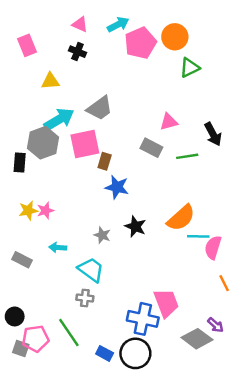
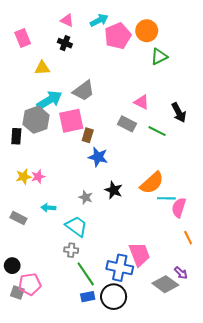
pink triangle: (169, 122) -> (142, 102), turned 42
green line: (187, 156) -> (157, 131), turned 36
green line: (69, 332) -> (86, 274), moved
blue rectangle: (105, 353) -> (88, 297), turned -40

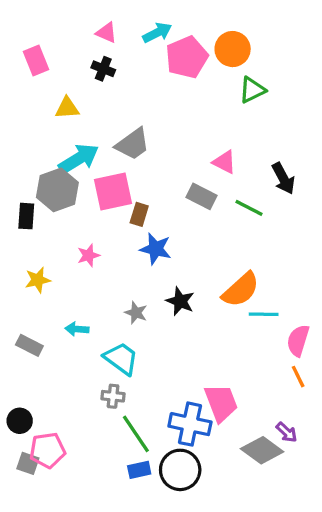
pink star: (38, 177) -> (88, 255), moved
pink semicircle: (179, 208) -> (298, 341), moved

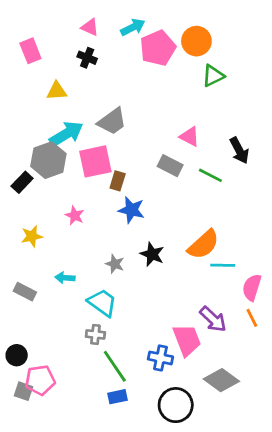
black rectangle: (26, 216) -> (22, 182), turned 40
pink star: (88, 255) -> (75, 215), turned -30
blue cross: (190, 424) -> (160, 358), size x0.7
purple arrow: (287, 432) -> (213, 319), moved, size x1.5
black circle: (180, 470) -> (176, 405), moved

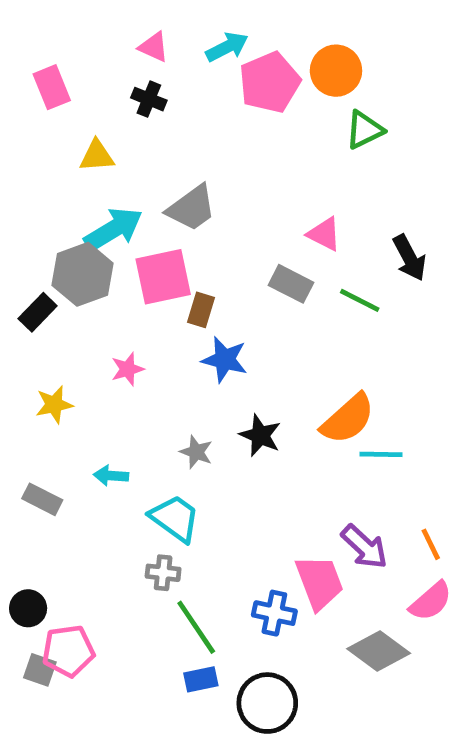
pink star: (75, 215) -> (128, 369), turned 30
pink semicircle: (252, 287) -> (431, 601), moved, turned -148
black circle: (176, 405) -> (267, 703), moved

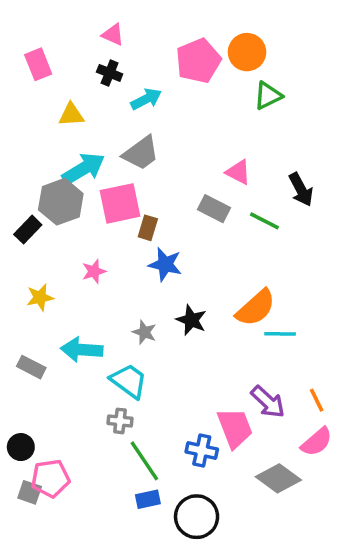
cyan arrow: (227, 47) -> (146, 99), moved
cyan arrow: (111, 476) -> (82, 350), size x1.6

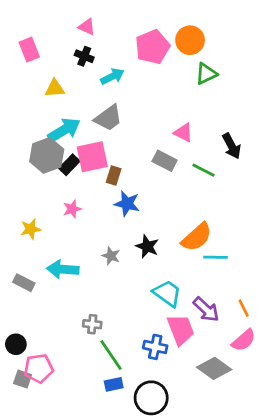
black rectangle: (28, 230) -> (69, 165), moved
cyan trapezoid: (129, 381) -> (167, 293), moved

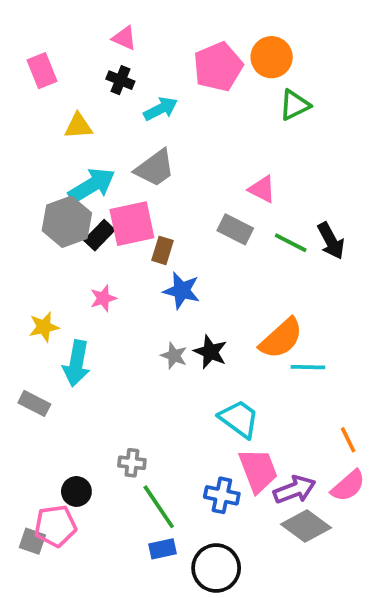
black arrow: (232, 146) -> (331, 241), moved
gray star: (111, 256) -> (174, 356), moved
cyan arrow: (63, 269) -> (76, 363), moved, turned -84
purple arrow: (206, 309) -> (295, 490), moved, turned -64
black circle: (16, 344) -> (76, 491), moved

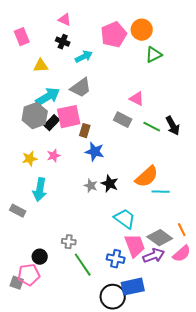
yellow star: (44, 327) -> (30, 159), moved
gray diamond: (306, 526) -> (160, 238), moved
blue rectangle: (163, 549) -> (133, 287), moved, size x1.6

